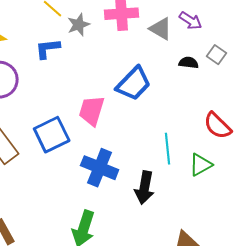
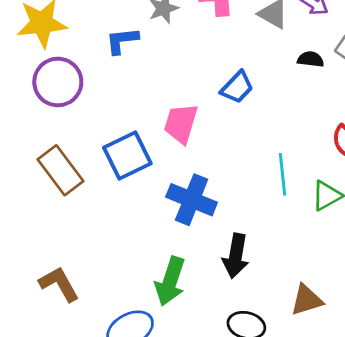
blue trapezoid: (134, 84) -> (237, 87), size x0.7
black arrow: (145, 188) -> (236, 256), moved

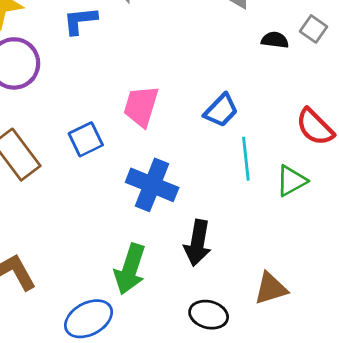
blue trapezoid: (237, 87) -> (221, 110), moved
blue square: (127, 156) -> (86, 139), size x0.7

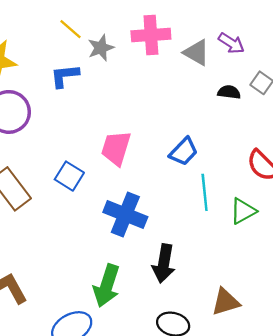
blue square: (86, 139) -> (69, 176), turned -32

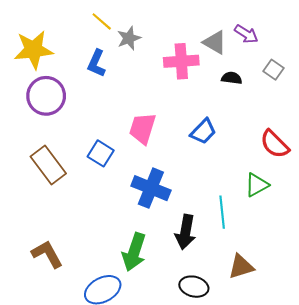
pink cross: (151, 35) -> (181, 61), moved
blue L-shape: (65, 76) -> (96, 63), turned -60
black semicircle: (229, 92) -> (232, 78), moved
cyan line: (205, 192) -> (222, 212), moved

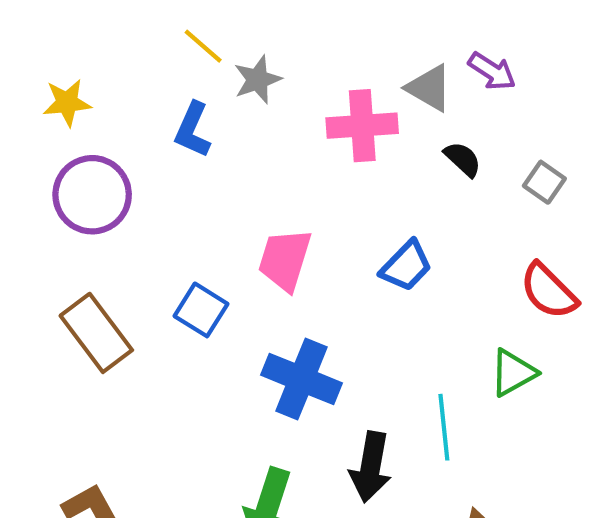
yellow star: (34, 50) -> (67, 103), size x0.6
gray square: (274, 70) -> (544, 182), moved
black semicircle: (232, 78) -> (463, 159), turned 36

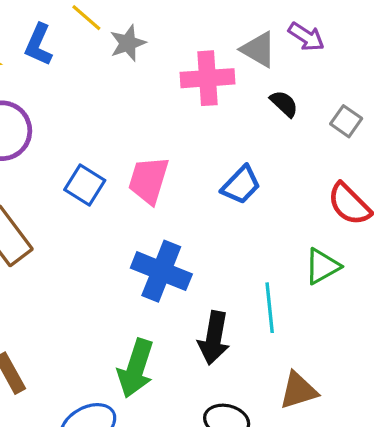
blue L-shape: (193, 130) -> (39, 45), moved
blue square: (201, 310) -> (85, 185), moved

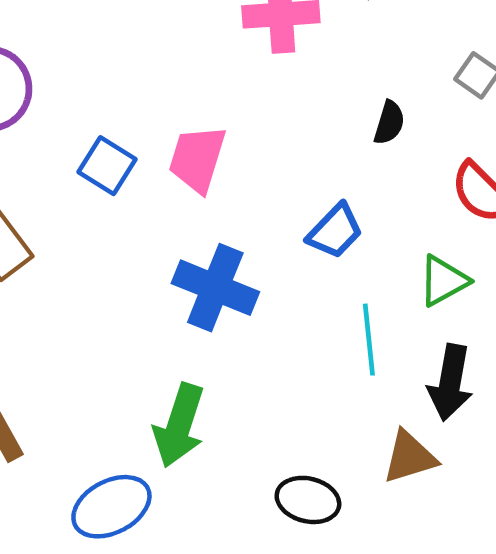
black semicircle: (284, 104) -> (389, 123), moved, turned 64
blue trapezoid: (241, 185) -> (335, 231), moved
black arrow: (214, 338) -> (450, 382), moved

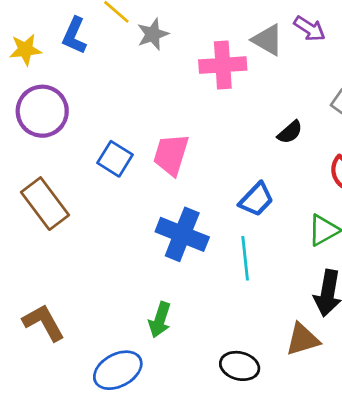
black semicircle: (389, 123) -> (290, 132), turned 32
cyan line: (369, 340) -> (245, 258), moved
green arrow: (179, 425) -> (160, 320), size x0.7

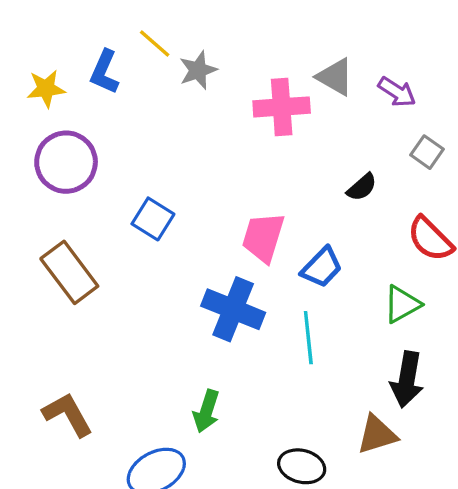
purple arrow: (310, 29) -> (397, 92), moved
pink trapezoid: (171, 155) -> (263, 237), moved

